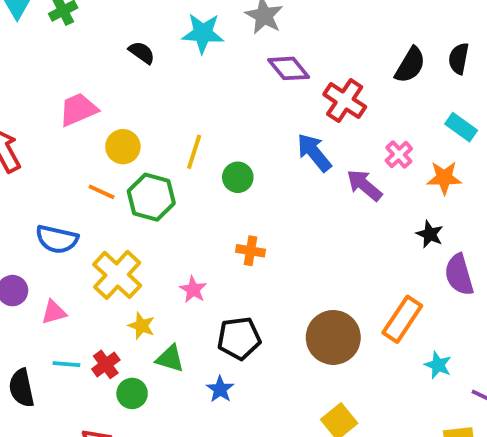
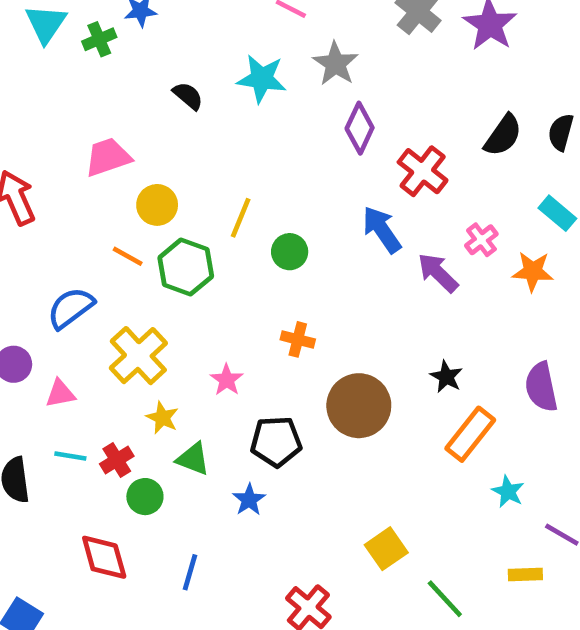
purple diamond: (289, 68) -> (360, 128), turned 60
black star: (430, 234) -> (446, 377), moved
blue semicircle: (57, 239) -> (71, 308), turned 126
brown circle: (333, 337) -> (359, 406), moved

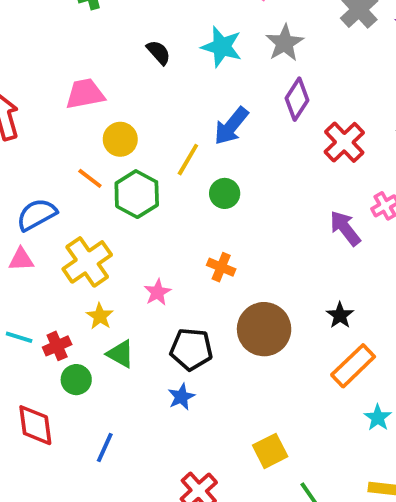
blue arrow: (382, 230) -> (231, 126), moved, turned -114
pink triangle: (60, 394) -> (21, 259), moved
blue star: (249, 500) -> (181, 397), moved

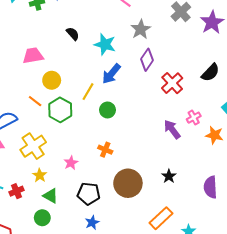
cyan star: (222, 47) -> (105, 44), moved
orange rectangle: (353, 366) -> (161, 218), moved
green circle: (76, 380) -> (42, 218), moved
blue star: (181, 397) -> (92, 222), moved

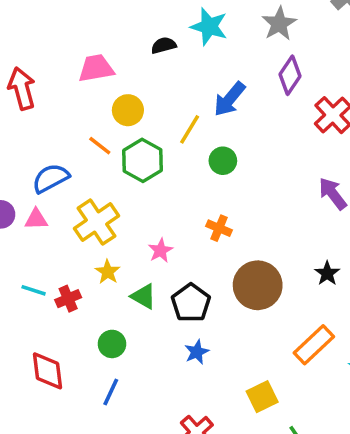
black semicircle: (73, 34) -> (164, 45), moved, turned -64
cyan star: (105, 44) -> (209, 27), moved
black pentagon: (89, 194) -> (191, 303), turned 30
green triangle: (51, 196) -> (144, 296), moved

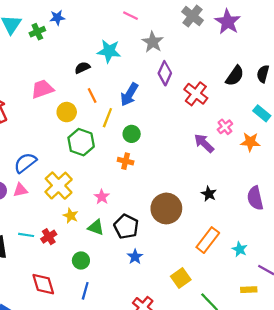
orange line: (100, 146) -> (92, 96), moved, turned 35
orange cross: (219, 228) -> (126, 161), moved

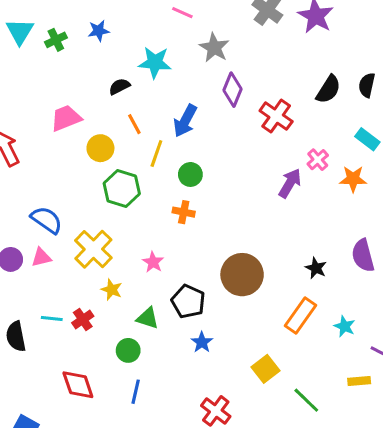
blue star: (57, 18) -> (99, 31), moved
purple arrow: (204, 143) -> (290, 183), turned 80
blue semicircle: (25, 163) -> (47, 220), turned 75
black star: (209, 194) -> (316, 268), moved
green triangle: (96, 227) -> (148, 318), moved

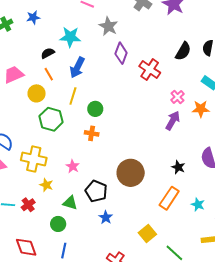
blue arrow: (185, 121) -> (77, 67), moved
orange line: (134, 124) -> (49, 74), moved
purple arrow: (290, 183) -> (173, 121), moved
yellow cross: (93, 249) -> (34, 159), turned -30

